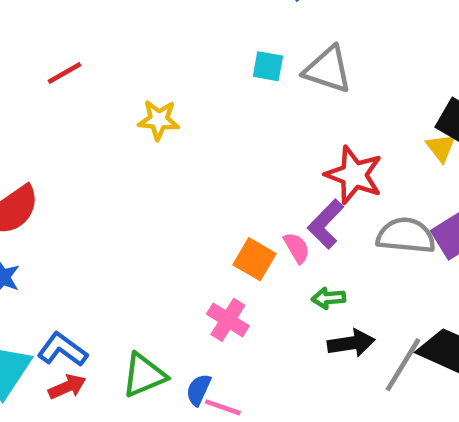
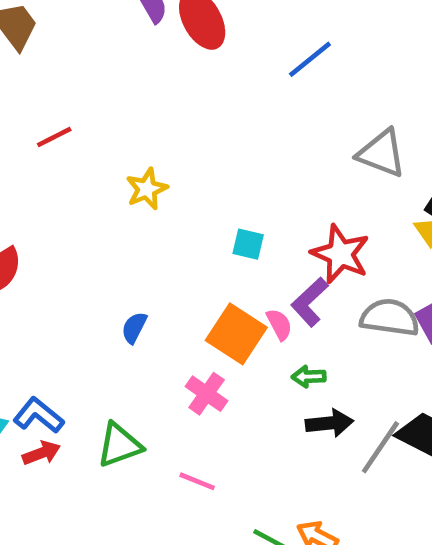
cyan square: (268, 66) -> (248, 244), moved
gray triangle: (328, 70) -> (382, 153), moved
yellow star: (159, 120) -> (147, 189), turned -30
orange square: (254, 259) -> (236, 334), size x1.4
blue semicircle: (198, 390) -> (134, 328), moved

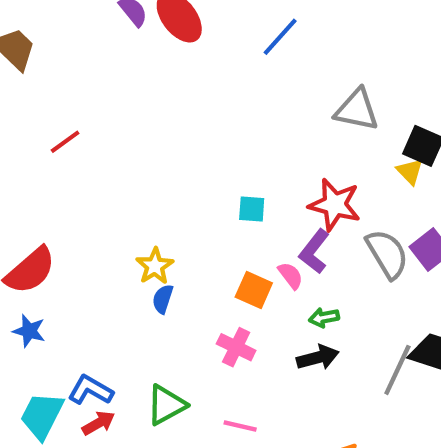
yellow star: (147, 189) -> (155, 266), moved
gray semicircle: (390, 318) -> (387, 254), turned 60
orange square: (236, 334) -> (254, 290), size x0.7
black arrow: (329, 423) -> (318, 357), moved

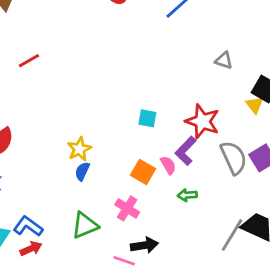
gray triangle: (357, 110) -> (224, 60), size x0.6
black arrow: (318, 357) -> (144, 245), moved
green triangle: (166, 405) -> (85, 225), moved

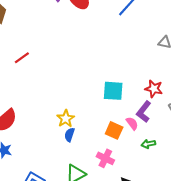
cyan square: (147, 118) -> (113, 91), size x1.5
red star: (202, 121) -> (154, 89), size x0.7

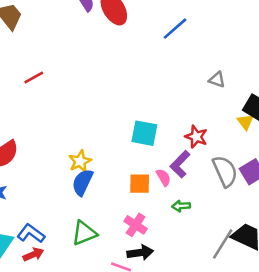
orange square: (114, 130) -> (140, 184), turned -30
blue semicircle: (70, 135) -> (83, 182), size x1.5
pink cross: (105, 158) -> (136, 225), moved

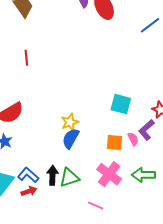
red line: (34, 78) -> (26, 58), moved, turned -70
green arrow: (181, 206) -> (143, 175), moved, size x1.6
pink cross: (136, 225) -> (109, 174), size x1.4
black arrow: (140, 253) -> (52, 175), moved, turned -84

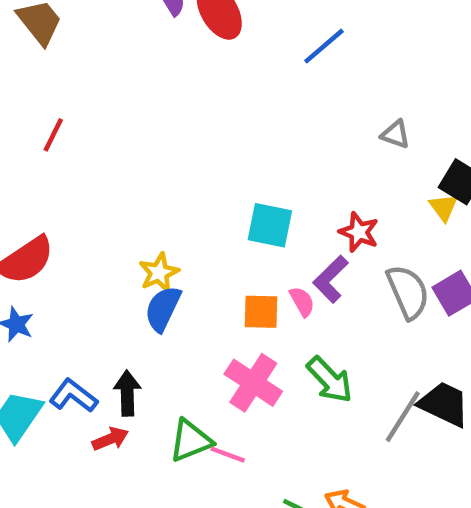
red line: (26, 58) -> (53, 135), turned 35
green arrow: (143, 175) -> (330, 380), turned -130
green triangle: (69, 178) -> (191, 441), moved
red arrow: (29, 191) -> (110, 439), moved

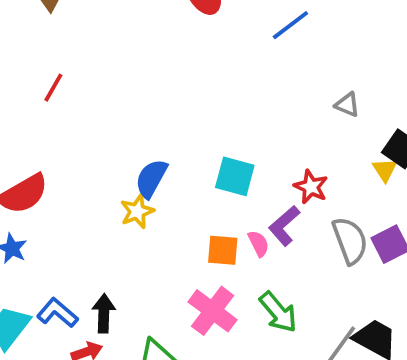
blue semicircle: (163, 309) -> (151, 178), moved

